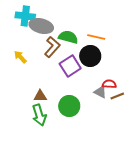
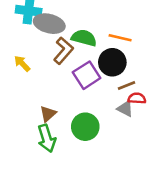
brown triangle: (40, 96) -> (48, 114), turned -40
brown line: (117, 96) -> (127, 85), moved

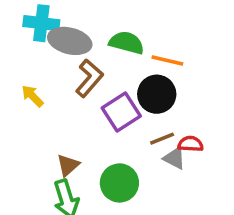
green semicircle: (84, 38) -> (127, 43), moved
brown line: (127, 85) -> (162, 139), moved

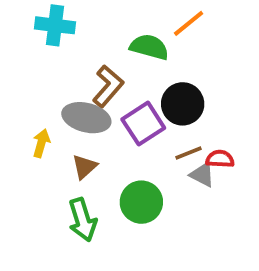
gray ellipse: (70, 41) -> (86, 118), moved
orange line: (167, 60) -> (189, 23), moved, turned -52
yellow arrow: (32, 96) -> (41, 143), moved, turned 60
brown triangle: (68, 165) -> (84, 167), moved

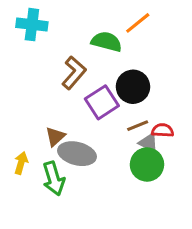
gray ellipse: (86, 118) -> (77, 154), moved
yellow arrow: (41, 143) -> (21, 163), moved
green circle: (141, 202) -> (147, 165), moved

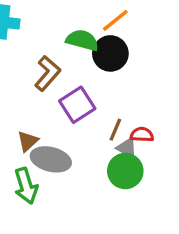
black circle: (133, 87) -> (110, 53), moved
brown line: (138, 126) -> (115, 130), turned -45

